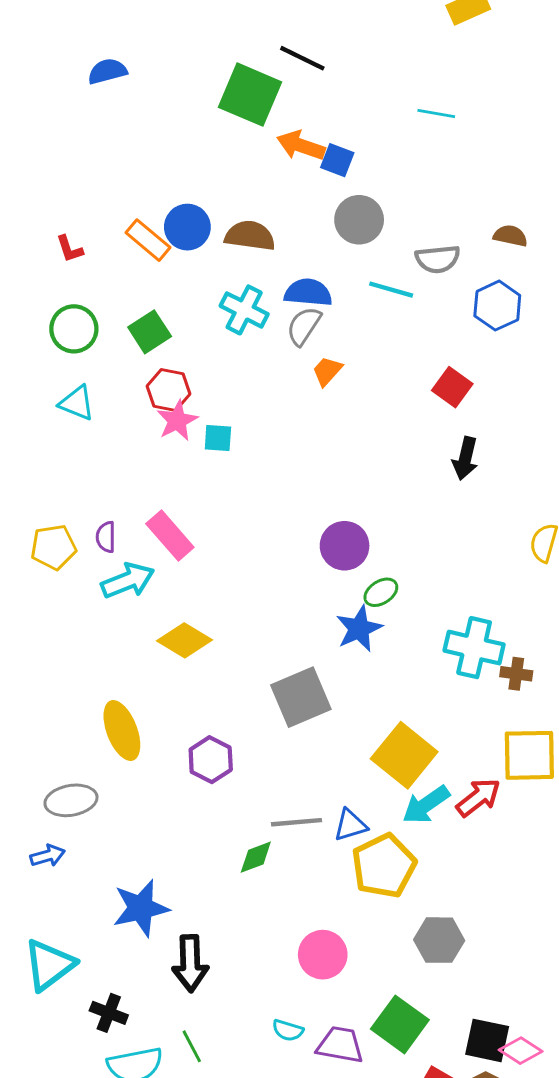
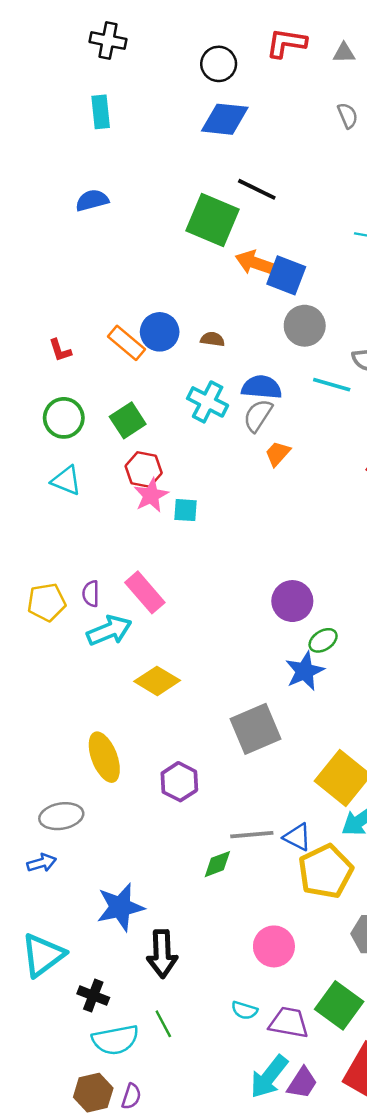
blue square: (337, 160) -> (286, 275), size x1.4
brown semicircle: (250, 236) -> (212, 339), size x0.6
blue triangle: (350, 825) -> (297, 837), turned 44

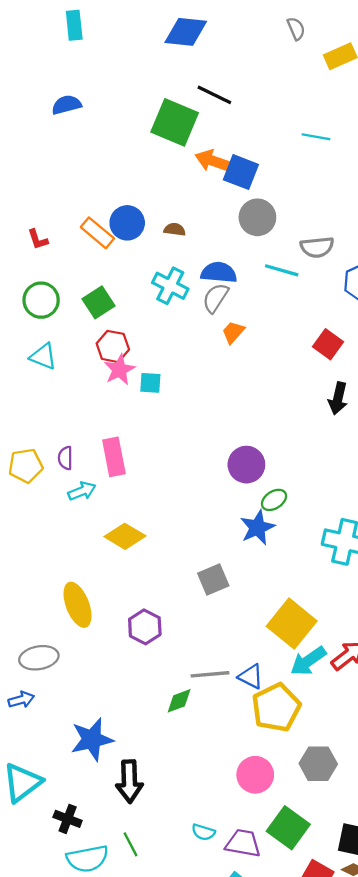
pink rectangle: (145, 592) -> (114, 457), turned 30
cyan arrow: (109, 631) -> (82, 491), size x0.7
gray square: (255, 729) -> (213, 579), size x0.7
pink circle: (274, 946) -> (255, 775), moved

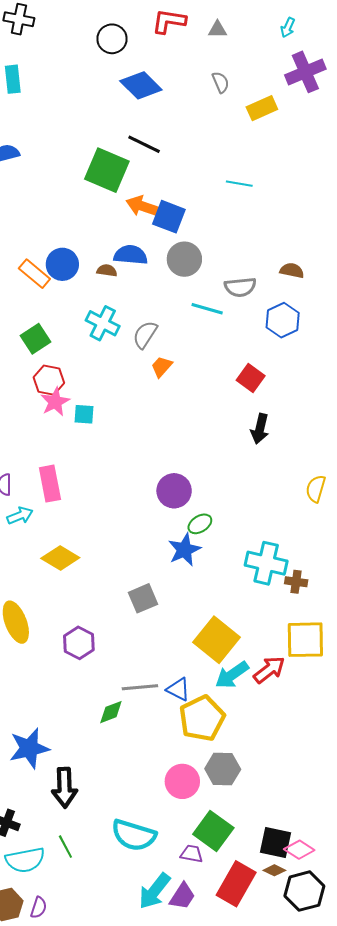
blue diamond: (186, 32) -> (141, 85), moved, turned 39
blue semicircle: (219, 273) -> (131, 255), moved
gray hexagon: (318, 764) -> (223, 769), moved
cyan semicircle: (203, 832) -> (134, 835), size x2.0
purple trapezoid: (243, 843) -> (192, 854), moved, size x0.7

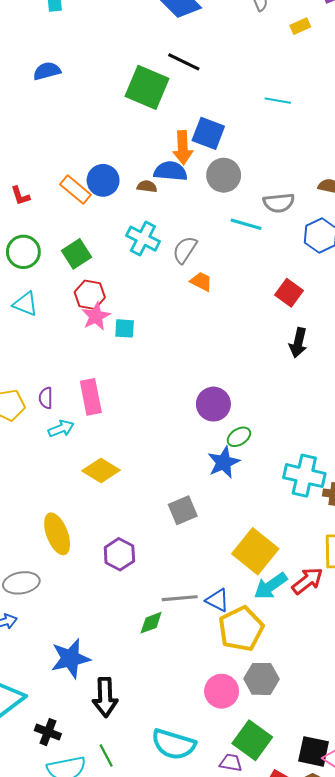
yellow rectangle: (262, 108) -> (300, 26), size x0.7
orange arrow: (143, 206) -> (183, 148), moved, turned -112
orange trapezoid: (162, 367) -> (201, 281), turned 75

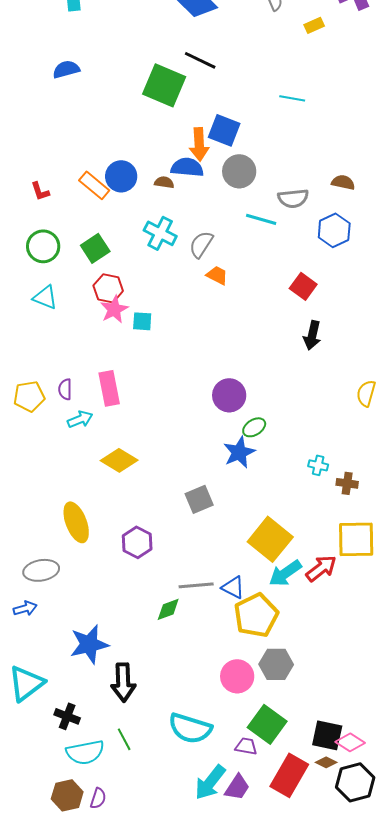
cyan cross: (304, 476) -> (318, 465), size x0.5

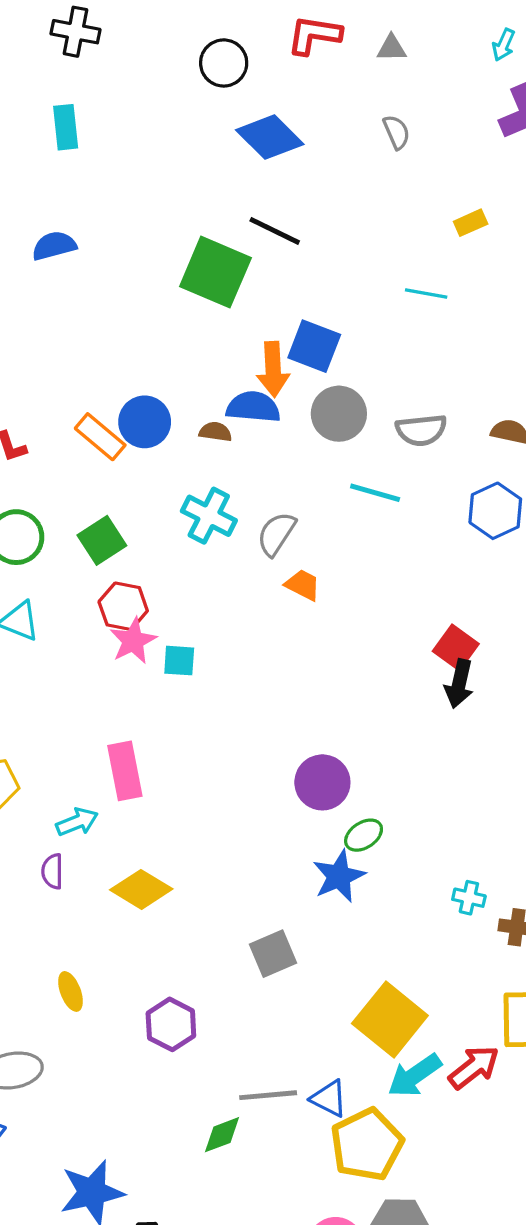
yellow rectangle: (314, 25) -> (471, 223), moved
gray semicircle: (293, 198) -> (421, 430), moved
red square: (303, 286) -> (456, 647), moved
purple semicircle: (65, 389) -> (52, 871), moved
yellow ellipse: (76, 522) -> (71, 991), size x0.6

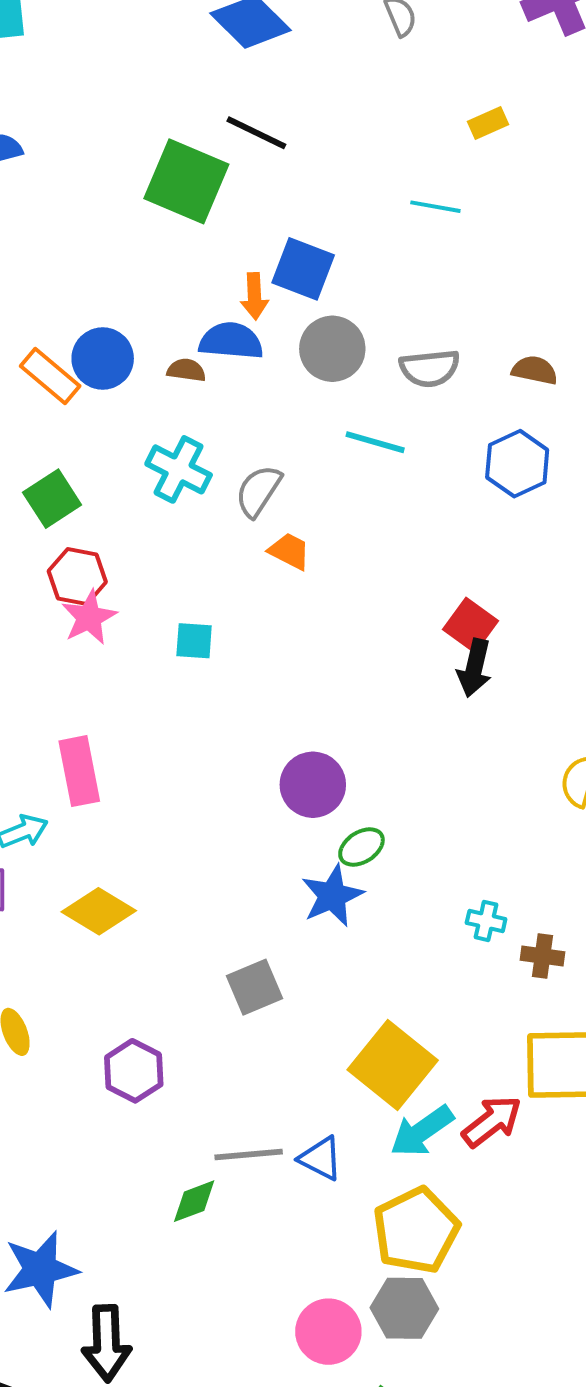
orange arrow: (273, 369) -> (254, 296), size x0.7
cyan square: (179, 661) -> (194, 641), moved
yellow pentagon: (367, 1145) -> (416, 1230), moved

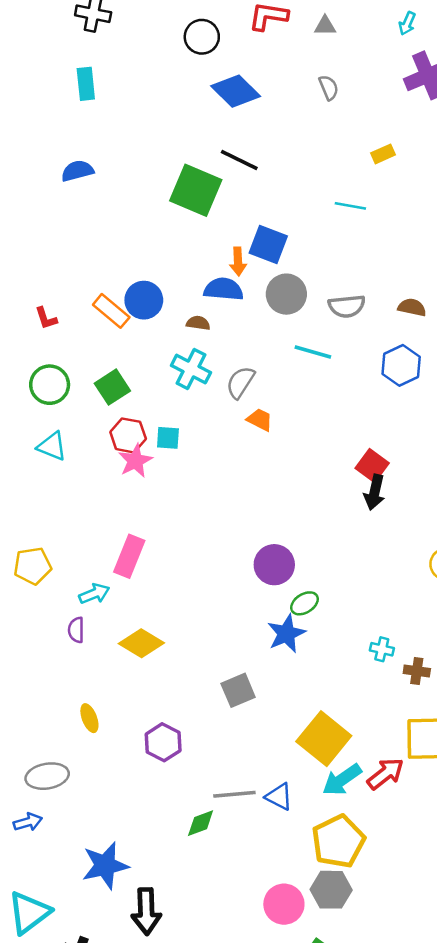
brown semicircle: (186, 370) -> (198, 323), moved
cyan square: (194, 641) -> (168, 438), moved
pink rectangle: (79, 771) -> (129, 556), turned 33

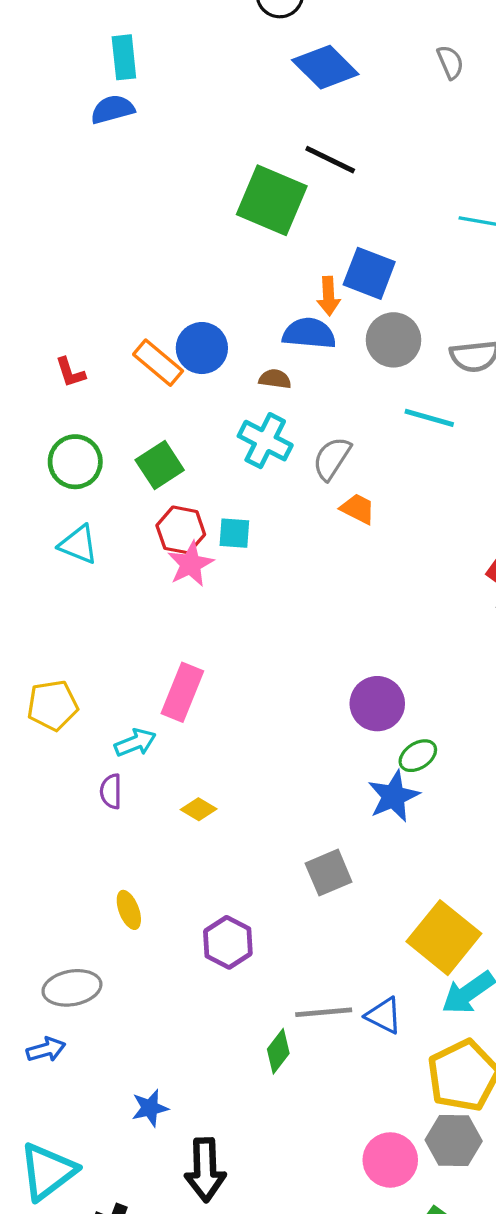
blue semicircle: (77, 171) -> (113, 109), moved
yellow diamond: (141, 643) -> (199, 809), size x0.6
green diamond: (201, 823) -> (278, 1051), turned -32
blue star: (105, 865) -> (150, 1108), size x0.6

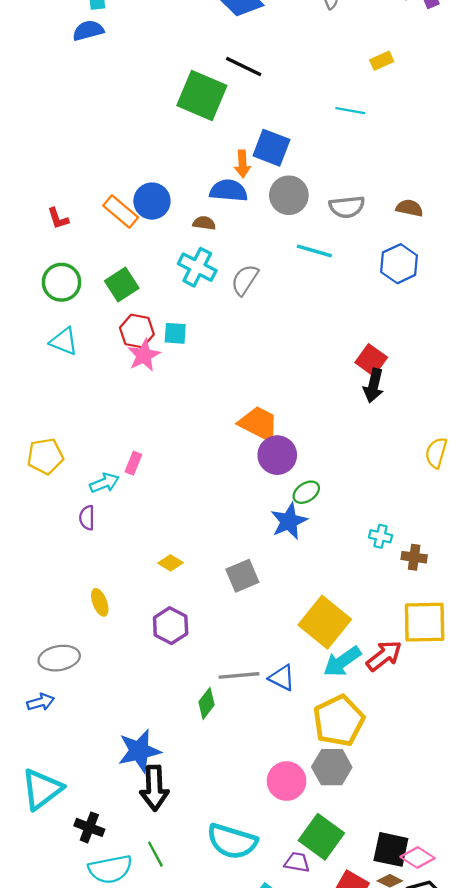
orange trapezoid: (358, 509) -> (259, 424), moved, size x1.6
pink rectangle: (182, 692) -> (133, 463), moved, size x0.6
yellow diamond: (199, 809) -> (171, 563), moved
blue star: (150, 1108) -> (139, 751), moved, size x1.6

